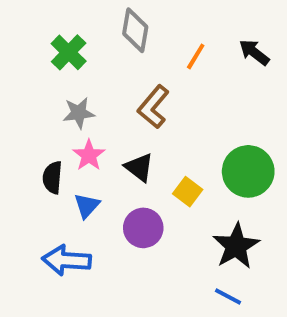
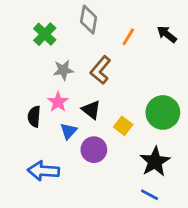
gray star: (79, 113) -> (63, 70), moved
blue triangle: (87, 206) -> (69, 131), moved

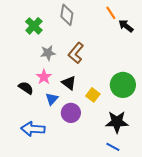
orange line: (128, 37) -> (111, 13), moved, turned -64
black semicircle: (34, 116) -> (26, 88), turned 119
black star: (155, 162) -> (117, 122), turned 30

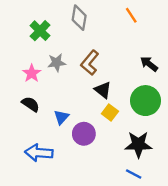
black arrow: (126, 26) -> (149, 64), moved
pink star: (44, 77) -> (32, 73), moved
black triangle: (69, 83) -> (103, 90), moved

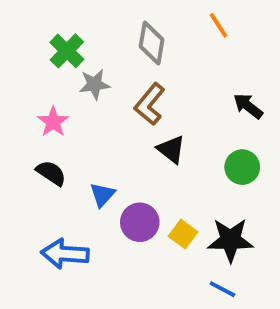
gray diamond: (79, 18) -> (152, 43), moved
gray star: (57, 63) -> (94, 84), moved
green circle: (145, 101) -> (242, 167), size x0.7
yellow square: (110, 112) -> (183, 234), moved

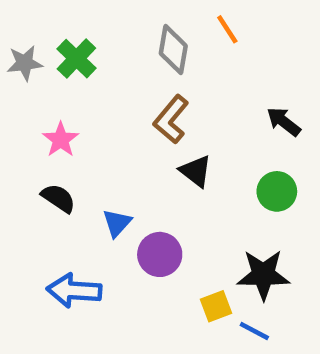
orange line: (219, 25) -> (227, 29), moved
gray star: (94, 84) -> (25, 63), moved
yellow square: (183, 234) -> (216, 306), moved, turned 32

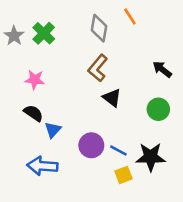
gray star: (25, 63) -> (14, 36), turned -30
pink star: (61, 140) -> (35, 80), turned -30
blue triangle: (117, 223) -> (53, 130), moved
blue line: (254, 331) -> (118, 150), moved

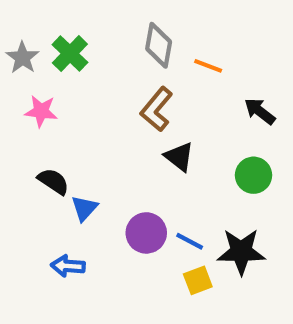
orange line: (130, 17) -> (208, 66), moved, turned -36
pink star: (35, 80) -> (41, 111), moved
blue arrow: (42, 166) -> (68, 266), size x0.7

